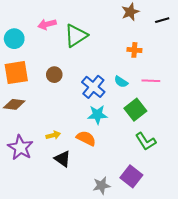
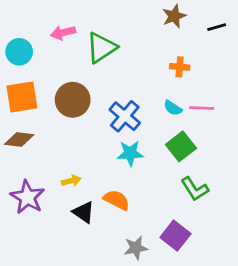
brown circle: (54, 75) -> (73, 100), size x1.6
cyan semicircle: (121, 82) -> (173, 108), moved
orange semicircle: (86, 138) -> (117, 200), moved

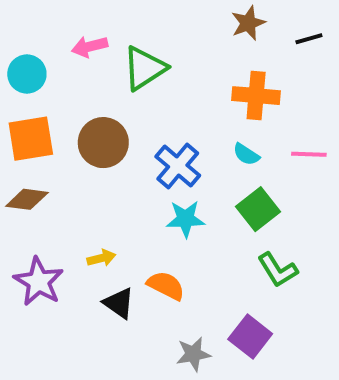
orange cross: (180, 67) -> (256, 96), size x1.6
pink line: (202, 108) -> (309, 154), moved

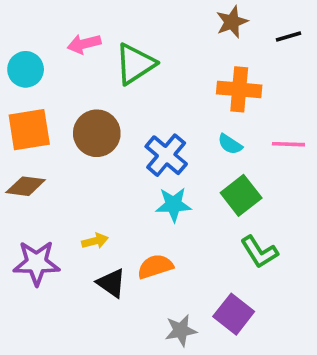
purple star: (39, 282) -> (37, 263), turned -30
orange semicircle: (166, 286) -> (155, 267), turned -45

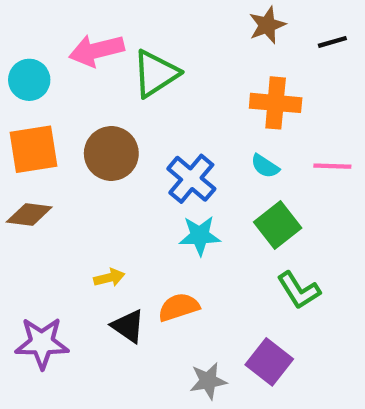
pink arrow: (84, 44) -> (97, 50), size x1.4
purple star: (37, 263) -> (42, 343), moved

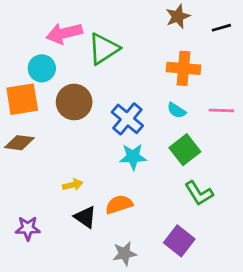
cyan circle: (29, 80) -> (42, 68), moved
purple star: (42, 343) -> (28, 228), size x0.7
gray star: (208, 381) -> (125, 254), moved

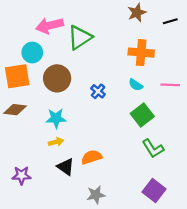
blue cross: (127, 119) -> (98, 91), size x0.6
cyan star: (133, 157) -> (56, 118), moved
purple square: (179, 241) -> (154, 190), moved

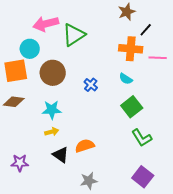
black line: (170, 21) -> (146, 30), moved, turned -32
pink line: (170, 85) -> (158, 58), moved

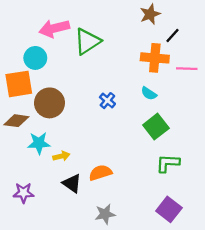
brown circle: (53, 73) -> (49, 103), moved
cyan star: (52, 110) -> (39, 143), moved
green L-shape: (142, 138) -> (168, 163), turned 125

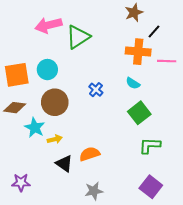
cyan circle: (35, 58) -> (47, 70), moved
brown circle: (49, 103) -> (55, 102), moved
cyan star: (39, 143) -> (35, 128), turned 30
purple star: (23, 193) -> (21, 182), moved

